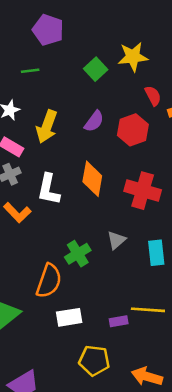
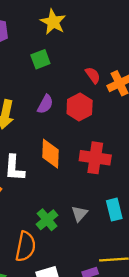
yellow star: (133, 57) -> (53, 22), moved, turned -30
green square: (96, 69) -> (40, 59), turned 30
gray triangle: (116, 240) -> (79, 214), moved

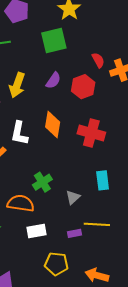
green square: (40, 59) -> (54, 40), size x1.5
gray triangle: (79, 214) -> (73, 197), moved
orange semicircle: (25, 246) -> (21, 203), turned -100

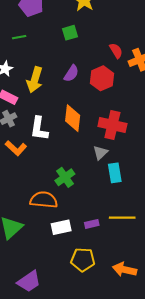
green square: (54, 40) -> (70, 33), size x0.6
cyan rectangle: (103, 180) -> (115, 173), moved
gray triangle: (73, 197) -> (100, 153), moved
purple rectangle: (74, 233) -> (92, 224), moved

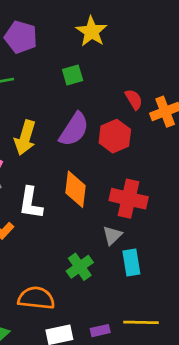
purple semicircle: (71, 73) -> (74, 129), size x1.5
green cross: (65, 177) -> (80, 267), moved

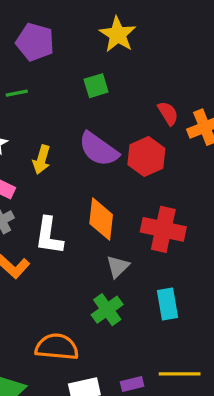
purple semicircle: (74, 129) -> (99, 149), turned 93
yellow arrow: (25, 138) -> (42, 160), size x0.7
gray triangle: (112, 235) -> (118, 267), moved

